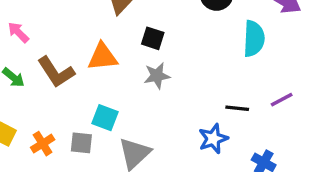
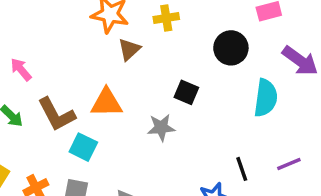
black square: (153, 38) -> (186, 92), moved
black line: (237, 108) -> (242, 169), turned 60
cyan square: (105, 118) -> (83, 147), moved

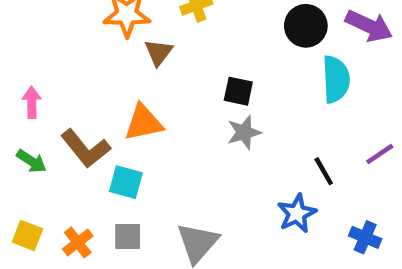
black circle: (231, 48) -> (306, 26), moved
pink arrow: (21, 69) -> (32, 102), turned 50
gray star: (161, 128) -> (244, 132), moved

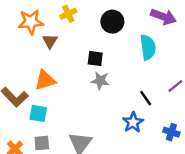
black circle: (306, 26) -> (112, 22), moved
gray star: (244, 132) -> (100, 81), turned 30

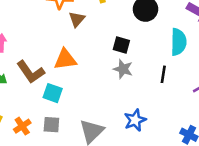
black line: (146, 98) -> (163, 74), moved, turned 35
blue star: (133, 122) -> (135, 120), moved

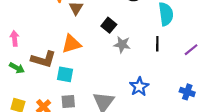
black square: (121, 45) -> (109, 25), moved, turned 32
brown L-shape: (31, 72) -> (43, 59), turned -30

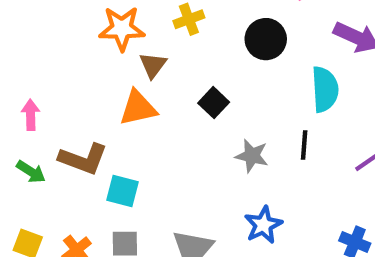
orange triangle: (71, 44) -> (138, 108), moved
gray star: (122, 45) -> (252, 156), moved

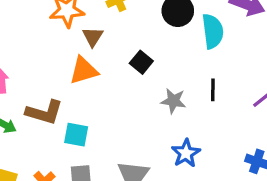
cyan semicircle: (325, 89) -> (213, 31), moved

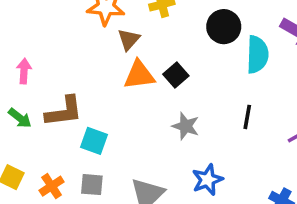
orange triangle: (84, 70) -> (139, 75), moved
gray star: (173, 101) -> (186, 126), moved
brown L-shape: (44, 112) -> (64, 111), turned -33

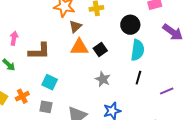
cyan semicircle: (257, 54) -> (138, 50), moved
brown L-shape: (64, 111) -> (39, 51), moved
orange cross: (52, 186) -> (22, 96), moved

